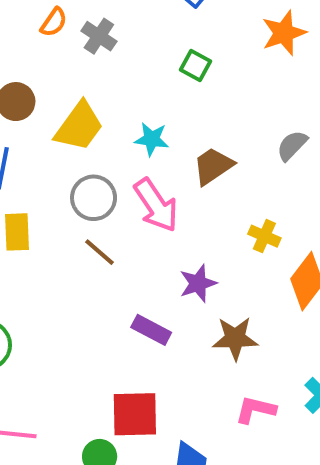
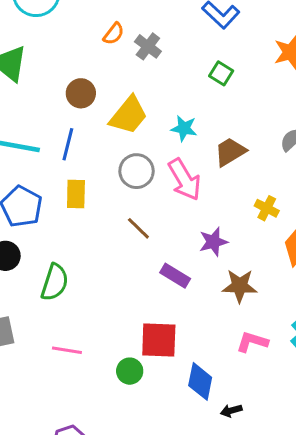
brown line: (99, 252) -> (138, 228), moved

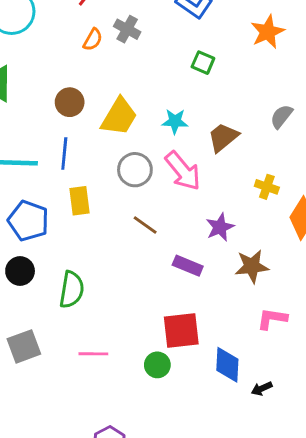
gray cross: (148, 46) -> (127, 29), moved

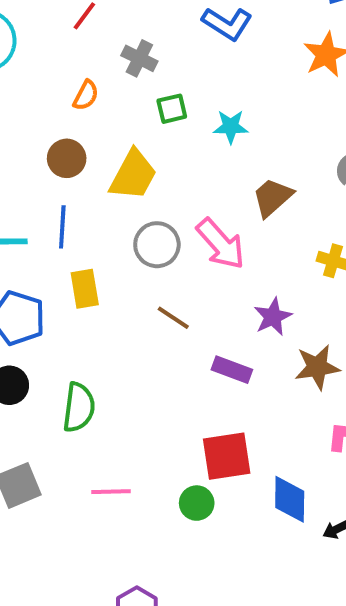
orange semicircle: (93, 40) -> (86, 95), moved
green square: (203, 63) -> (172, 109), moved, turned -35
cyan star: (175, 121) -> (231, 127), moved

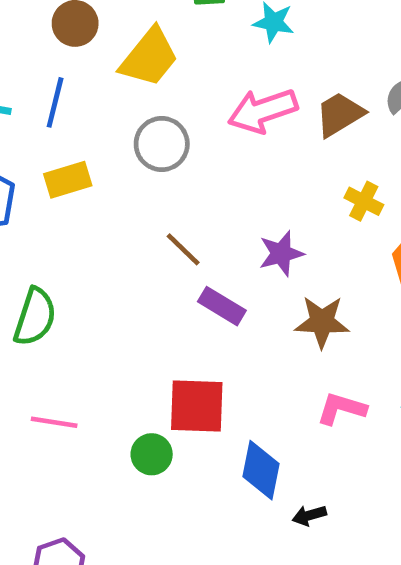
brown trapezoid: (272, 197) -> (340, 114), moved
pink arrow: (221, 244) -> (263, 111), moved, turned 102
yellow rectangle: (85, 289) -> (68, 180), turned 72
brown line: (173, 318) -> (183, 249), moved

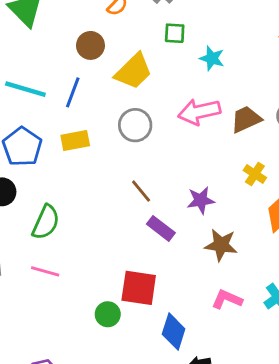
pink line: (54, 422) -> (45, 271), moved

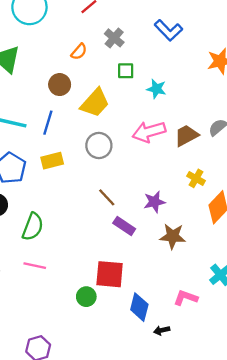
pink L-shape: (227, 299) -> (186, 298), moved

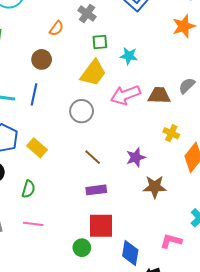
yellow trapezoid: (95, 103) -> (93, 73), moved
brown trapezoid: (186, 135) -> (159, 95), turned 35
yellow rectangle: (52, 161) -> (37, 148), moved, turned 60
purple rectangle: (124, 226) -> (96, 190), moved, turned -36
green semicircle: (33, 227) -> (28, 189), size x0.7

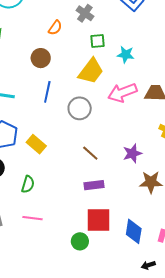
blue line: (34, 94) -> (47, 92), moved
blue diamond: (130, 253) -> (134, 231), moved

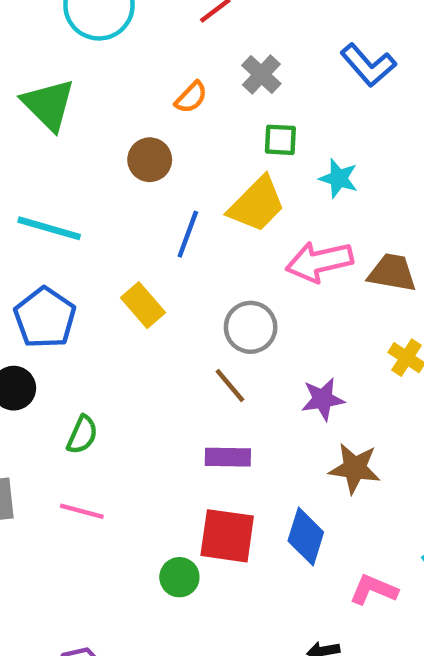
blue line: (47, 92) -> (188, 234), moved
gray circle: (80, 108) -> (251, 327), moved
yellow rectangle: (36, 144) -> (143, 305), moved
blue diamond: (134, 231) -> (306, 536), moved

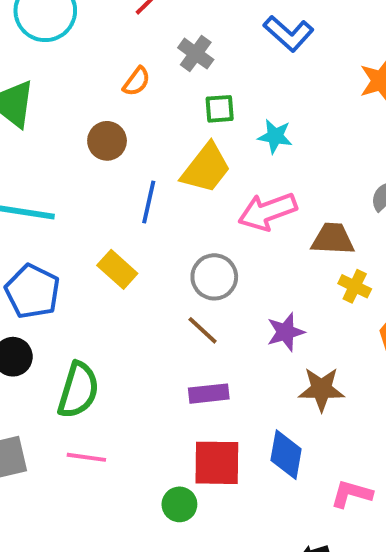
brown trapezoid: (392, 273) -> (333, 239), moved
green semicircle: (82, 435) -> (78, 390), size x1.6

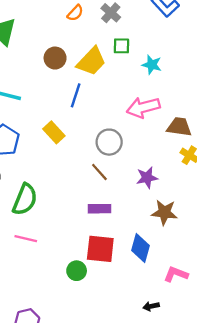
orange semicircle: (136, 81) -> (75, 13), moved
yellow trapezoid: (206, 168) -> (91, 61), moved

